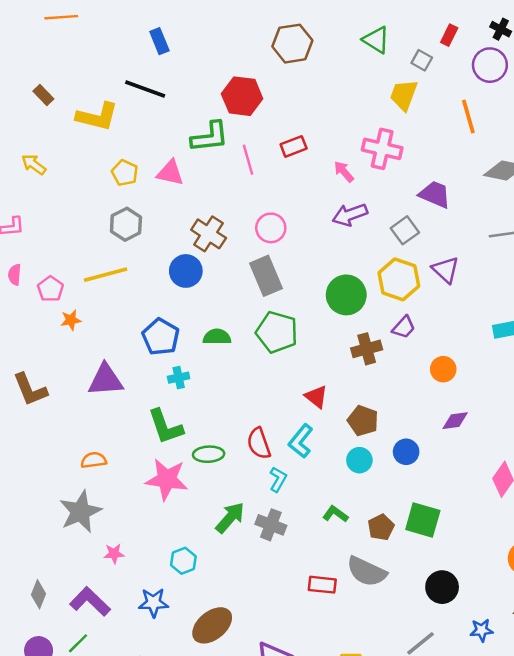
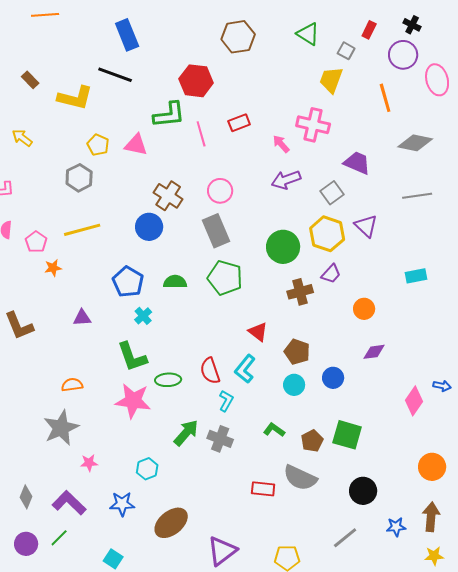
blue rectangle: (159, 41) -> (127, 35), size x1.4
gray hexagon: (126, 224) -> (79, 178), moved
cyan cross: (179, 378) -> (143, 316), turned -30
purple triangle: (106, 380) -> (82, 318), size x0.6

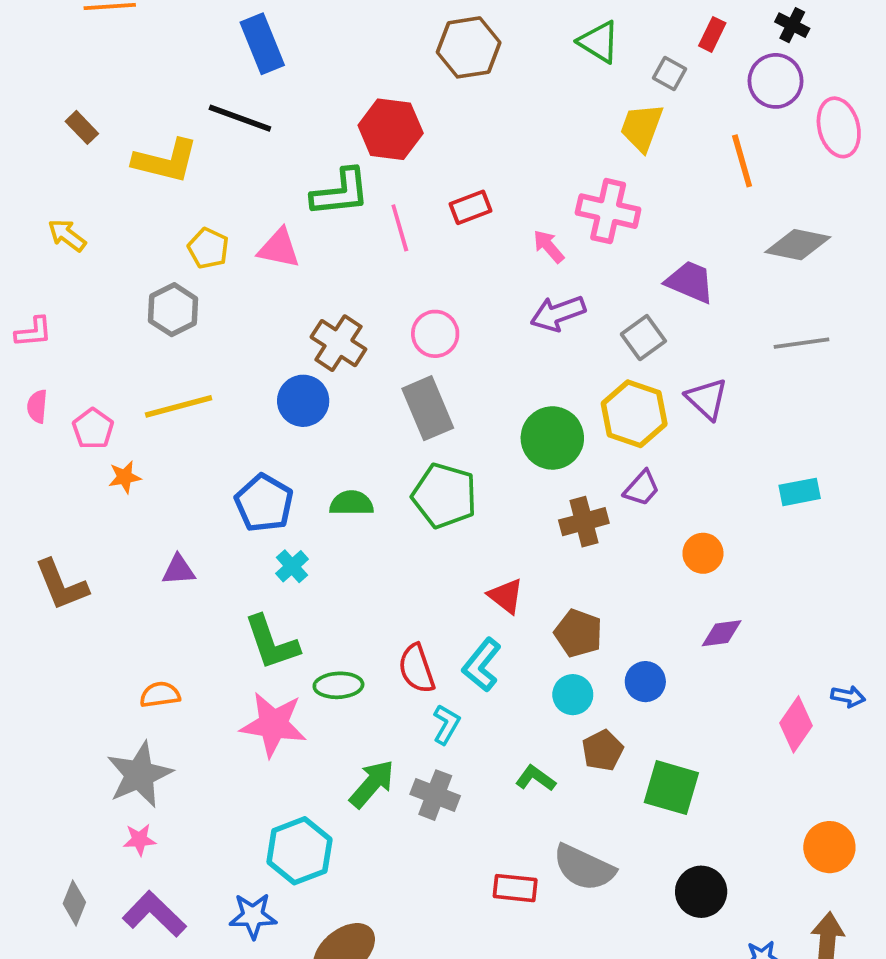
brown pentagon: (312, 441) -> (603, 750), moved
pink star: (89, 463) -> (139, 840), moved
cyan hexagon: (147, 469) -> (299, 851), size x1.6

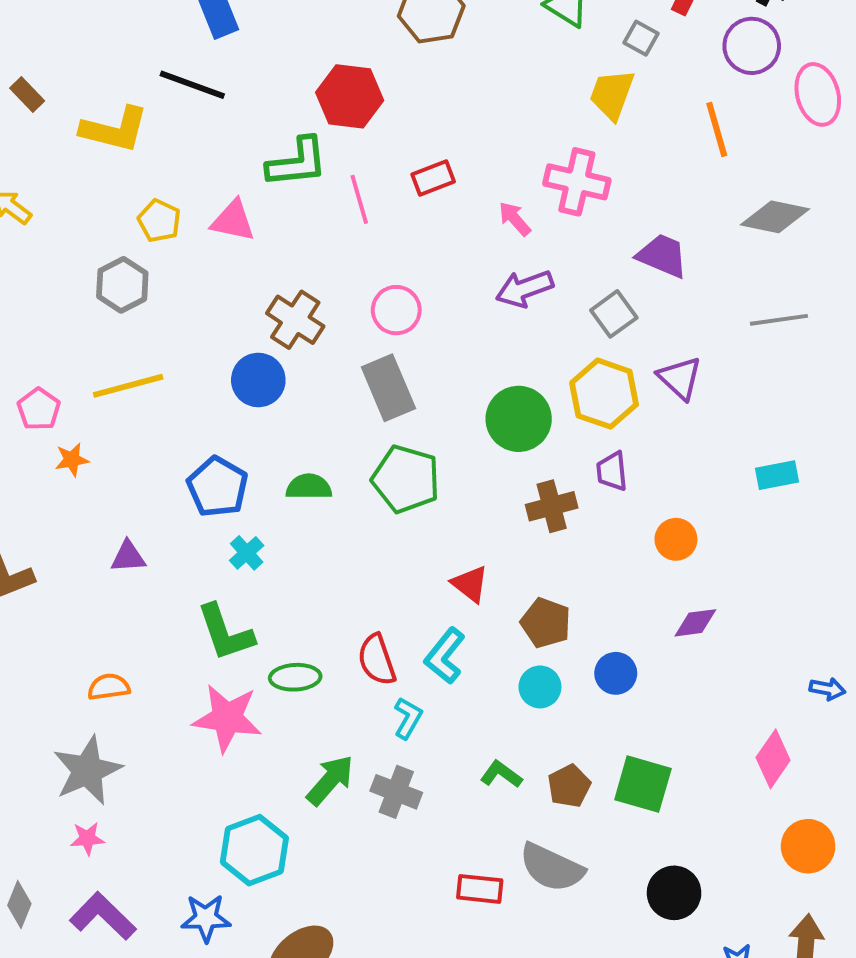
purple trapezoid: (642, 488) -> (612, 471), turned 132
pink diamond: (796, 724) -> (773, 759), moved
brown pentagon: (603, 750) -> (569, 786), moved

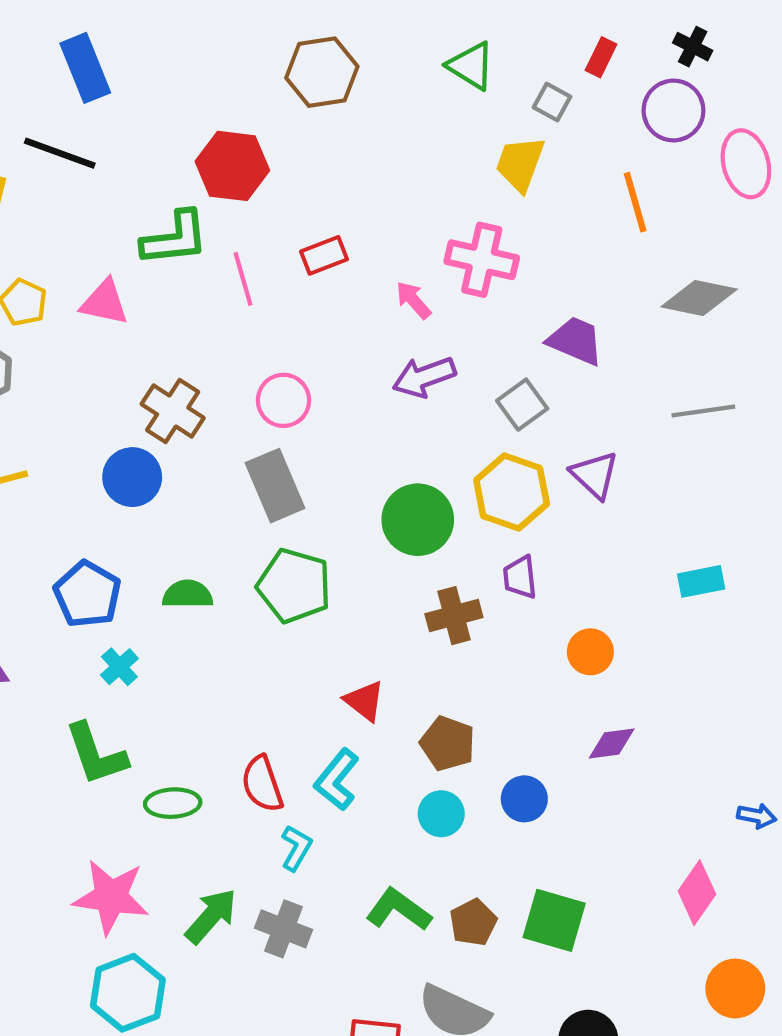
pink star: (227, 718) -> (111, 897), moved
green L-shape: (501, 774) -> (399, 910), size x1.4

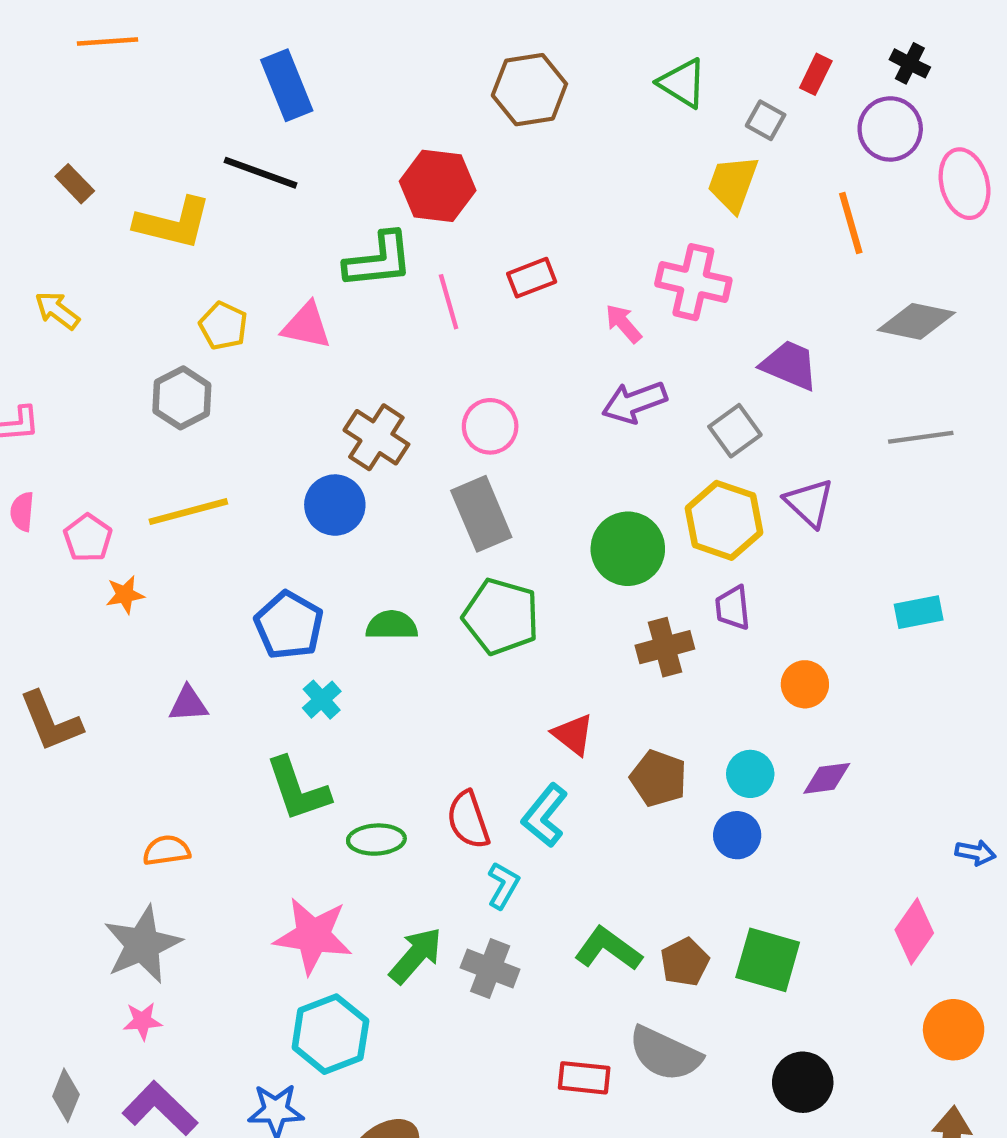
cyan circle: (441, 814) -> (750, 774), moved

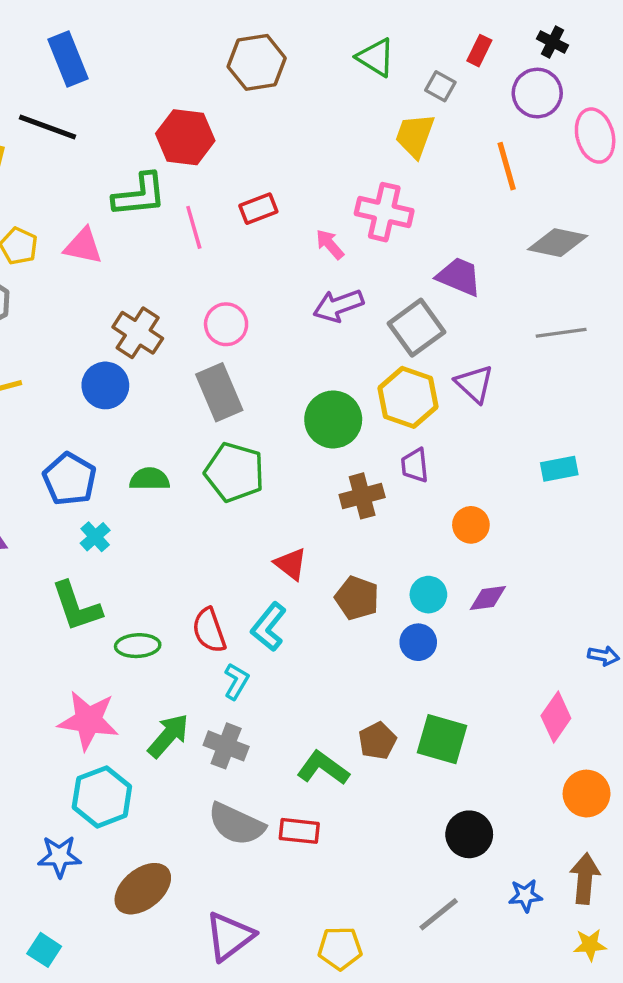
gray square: (735, 431) -> (417, 328), size x1.4
green L-shape: (608, 949) -> (323, 768), moved
gray semicircle: (665, 1054) -> (236, 824), moved

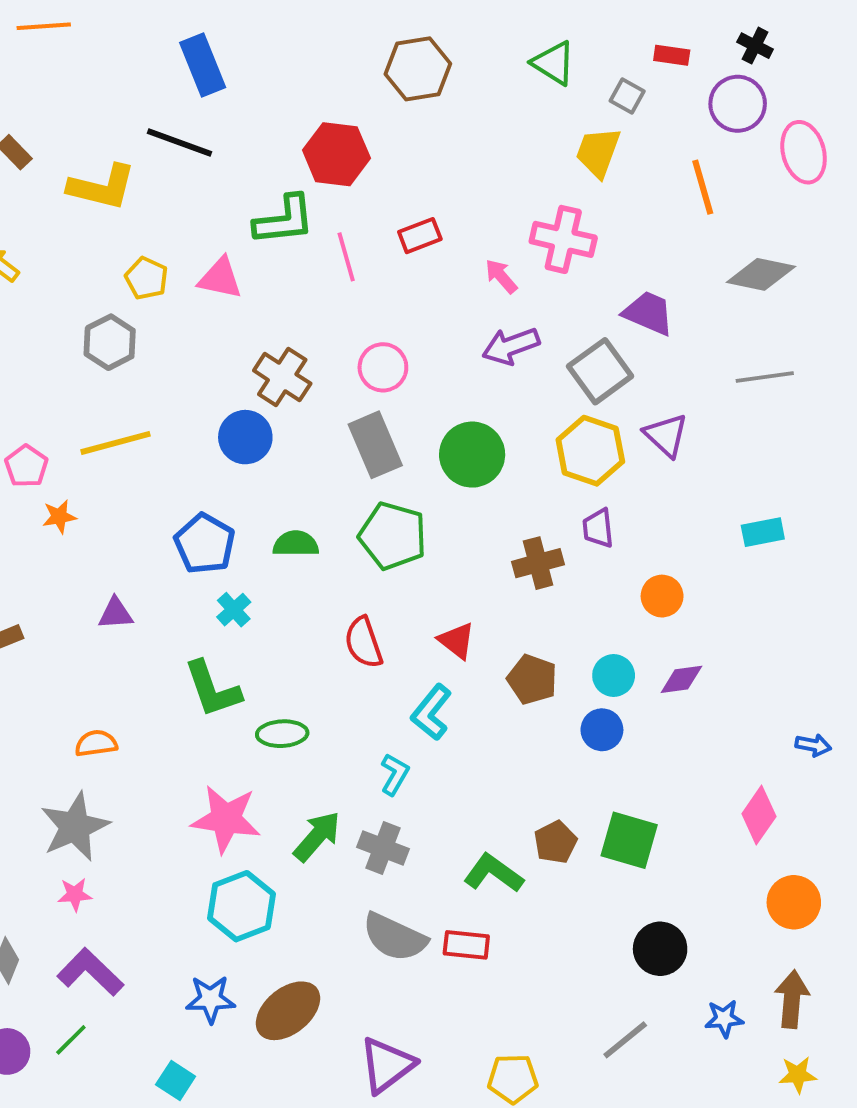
red rectangle: (479, 51) -> (672, 55), turned 72
green circle: (333, 419) -> (472, 455), moved
red semicircle: (209, 630) -> (364, 643), moved
blue star: (59, 856) -> (210, 999), moved

